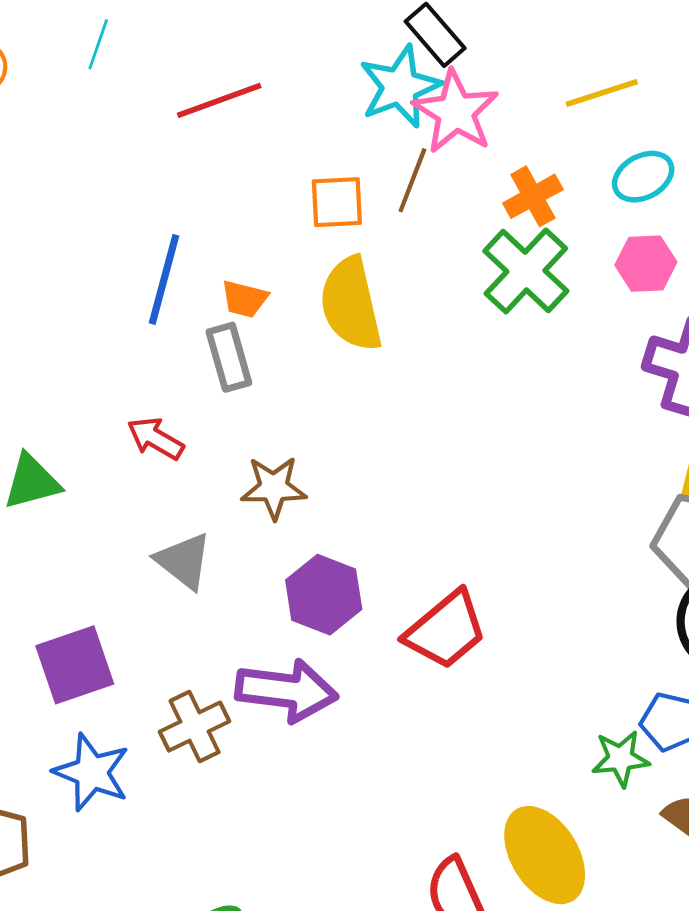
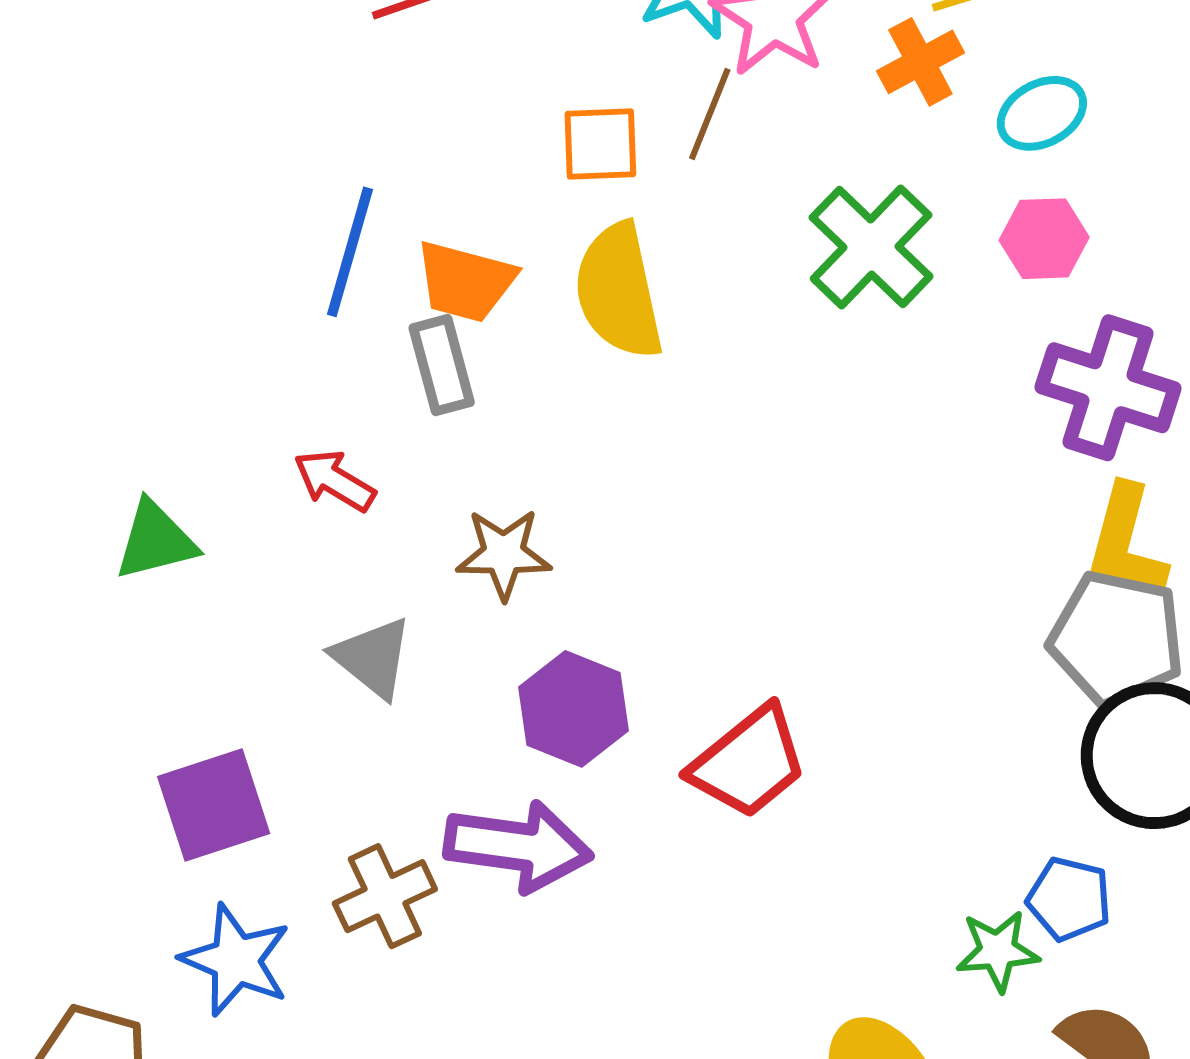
orange cross: (533, 196) -> (920, 62), moved
orange trapezoid: (244, 299) -> (465, 281), size x1.5

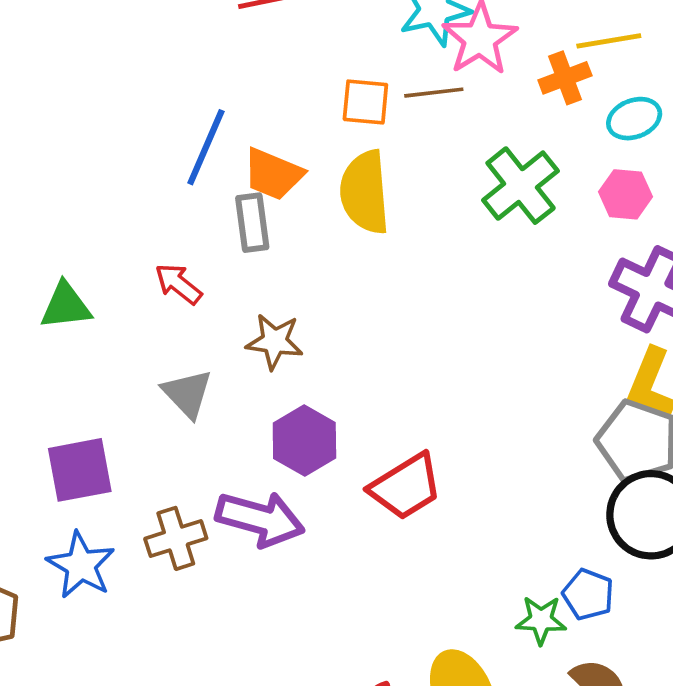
brown line: (710, 114) -> (434, 93), turned 54

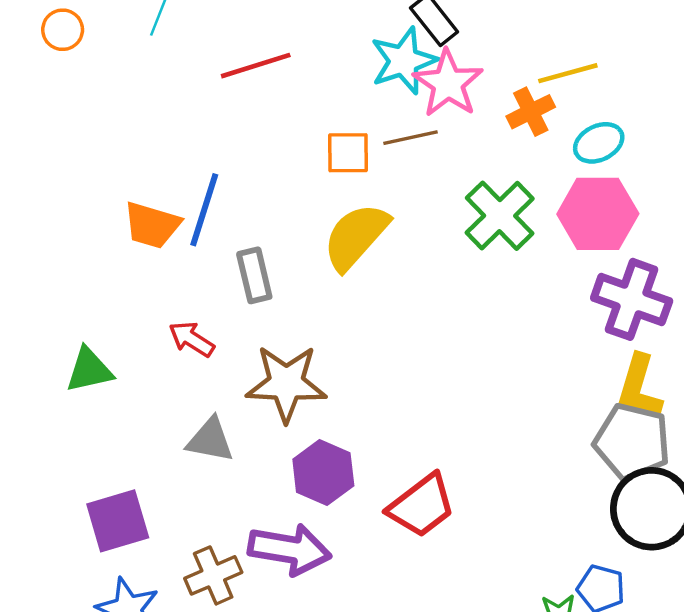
orange trapezoid: (273, 174) -> (152, 225), moved
yellow semicircle: (365, 192) -> (356, 236), turned 52
pink hexagon: (625, 194) -> (598, 214), size x1.6
brown star: (275, 341) -> (286, 383), size x1.5
gray triangle: (187, 394) -> (210, 440), turned -30

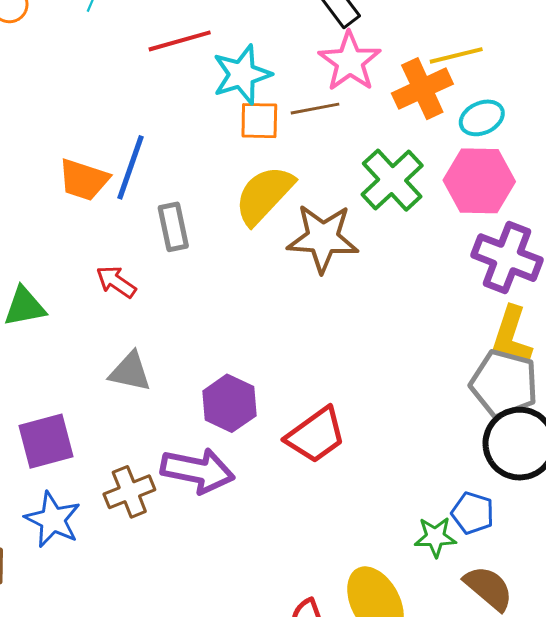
cyan star: (404, 61) -> (242, 74), moved
orange cross: (531, 112) -> (422, 89), size x1.4
brown star: (286, 383) -> (323, 238), moved

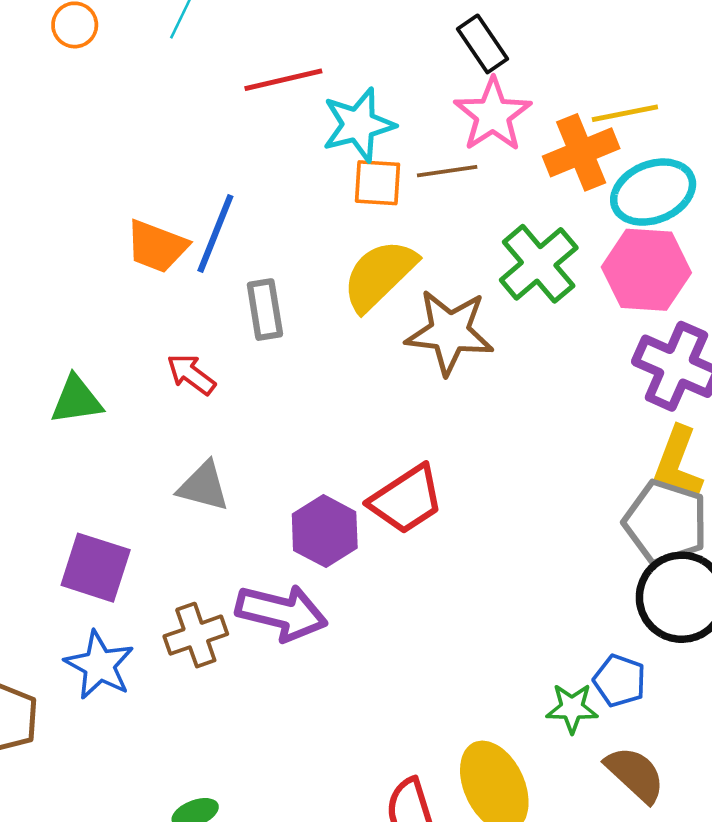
cyan ellipse: (482, 118) -> (653, 192), size x1.5
red trapezoid: (316, 435) -> (406, 500), moved
purple square: (46, 441) -> (96, 568), turned 30

